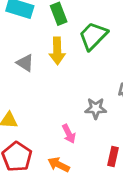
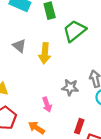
yellow arrow: (57, 51) -> (45, 53), moved

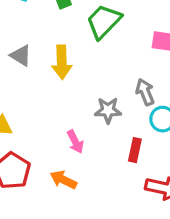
red rectangle: (79, 126) -> (135, 150), moved

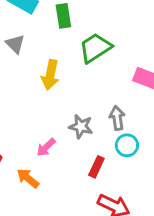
gray triangle: (21, 55) -> (15, 44), moved
pink arrow: (75, 142) -> (46, 147), turned 60

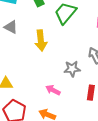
pink arrow: (46, 147) -> (53, 90), turned 88

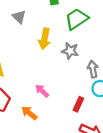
gray star: (72, 69) -> (70, 51), moved

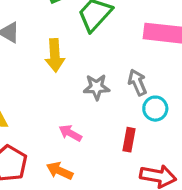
gray star: (70, 51) -> (97, 87), moved

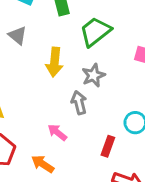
gray arrow: (137, 82) -> (79, 103), moved
gray star: (97, 87) -> (93, 75), moved, turned -30

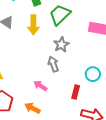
yellow arrow: (54, 62) -> (33, 25), moved

